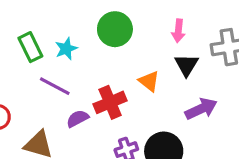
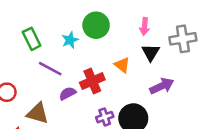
cyan star: (66, 49) -> (70, 40), moved

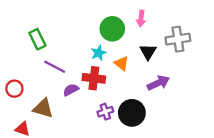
green circle: (96, 25) -> (112, 29), moved
pink arrow: (144, 26) -> (141, 18), moved
cyan star: (70, 40) -> (98, 53), moved
red cross: (92, 81) -> (94, 78), turned 30

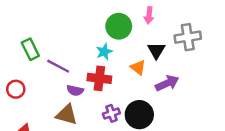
green rectangle: (37, 39) -> (30, 49), moved
orange triangle: (121, 63) -> (138, 67), moved
purple semicircle: (71, 90) -> (75, 90), turned -140
brown triangle: (43, 108) -> (67, 115), moved

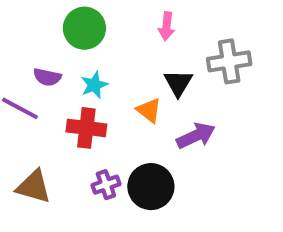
green circle: (119, 26) -> (84, 28), moved
purple semicircle: (75, 90) -> (47, 77), moved

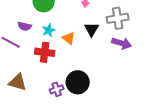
orange triangle: (149, 110) -> (69, 38), moved
purple arrow: (196, 136) -> (122, 43), moved, turned 42
purple cross: (106, 185) -> (57, 89), moved

